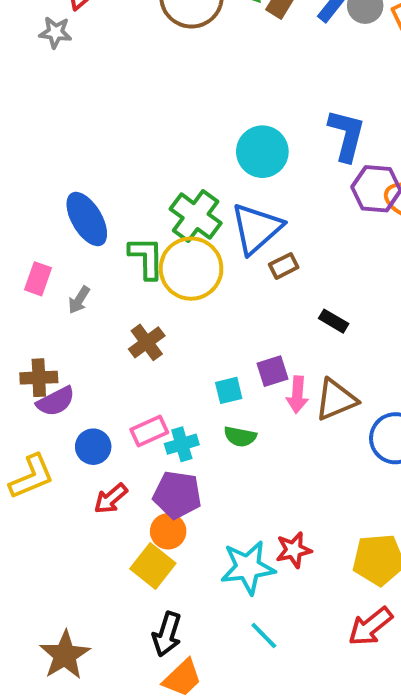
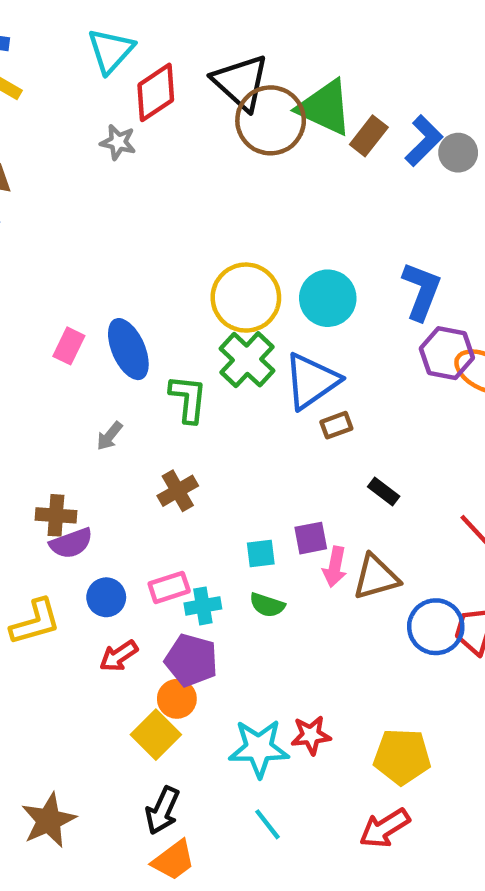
yellow circle: (191, 269) -> (246, 298), moved
pink rectangle: (38, 279) -> (69, 346), moved

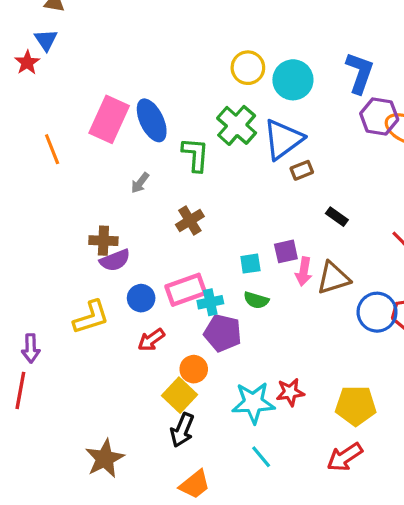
yellow circle: (246, 298) -> (248, 68), moved, size x0.7
pink rectangle: (69, 346) -> (109, 119), size x1.8
pink rectangle: (169, 587) -> (186, 290), size x1.4
purple pentagon: (191, 660) -> (223, 333), moved
black arrow: (162, 810) -> (182, 430), moved

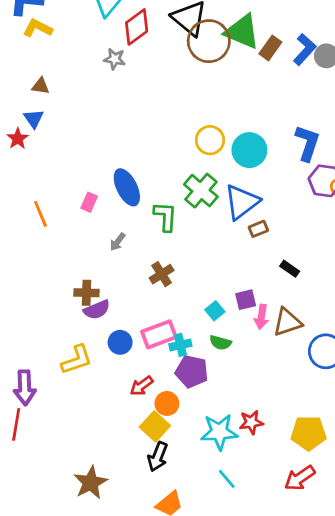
pink rectangle: (109, 119) -> (89, 202), moved, size x0.5
cyan square: (250, 264) -> (215, 311), turned -30
red arrow: (151, 340) -> (142, 386), moved
purple arrow: (31, 348) -> (25, 388), size x1.4

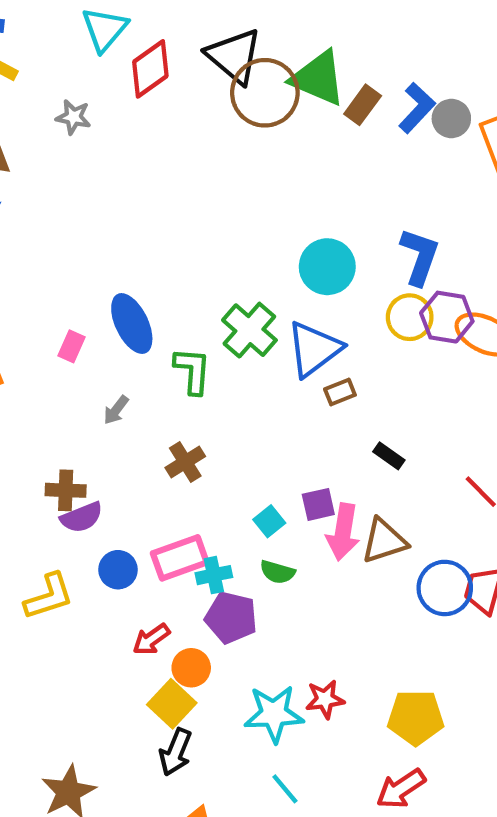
gray star: (115, 59) -> (73, 117), moved
yellow circle: (210, 140) -> (410, 317), moved
pink arrow: (261, 317) -> (343, 532), size x1.4

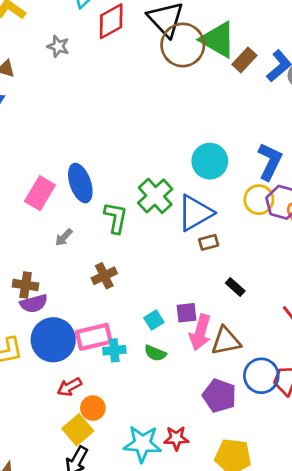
pink rectangle: (71, 346) -> (40, 193), size x1.6
blue circle: (118, 570) -> (53, 340), size x1.8
purple pentagon: (231, 618) -> (219, 396), moved

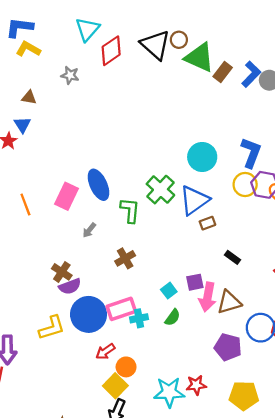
brown circle: (183, 45) -> (179, 40), moved, size x0.5
brown cross: (26, 285) -> (62, 272), turned 30
green semicircle: (155, 353) -> (173, 317), turned -72

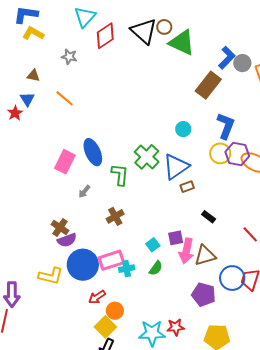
brown rectangle: (223, 72) -> (208, 85), moved, size x1.5
cyan circle: (202, 157) -> (183, 129), size x0.6
orange line: (25, 205) -> (65, 98), moved, turned -30
yellow L-shape: (52, 328) -> (51, 276), turned 30

